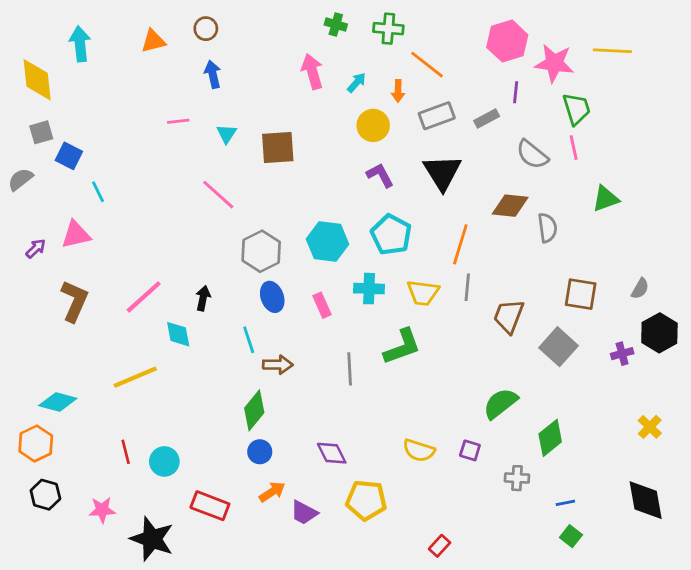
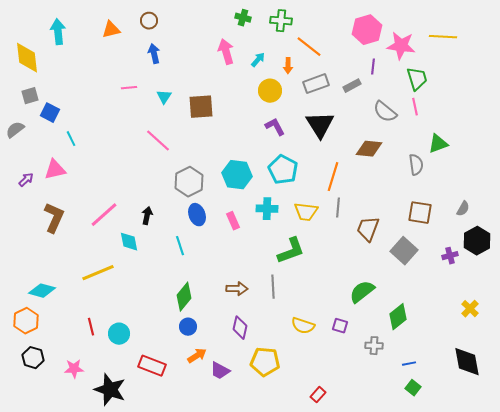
gray semicircle: (547, 228) -> (416, 165), moved
brown arrow: (278, 365) -> (237, 289), moved
gray line: (350, 369) -> (273, 287), moved
purple diamond: (332, 453) -> (240, 328), turned 40

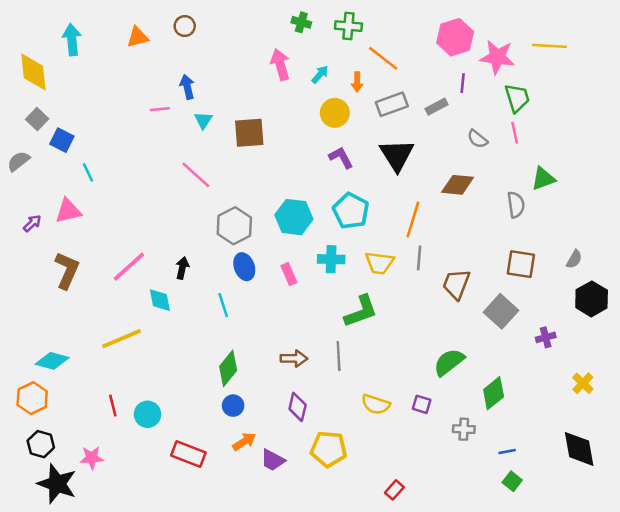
blue arrow: (154, 54) -> (187, 87), moved
gray square: (30, 96) -> (37, 119), turned -30
gray semicircle: (385, 112) -> (477, 139), size x0.7
purple cross: (450, 256) -> (546, 337), moved
black star: (110, 390) -> (57, 484), moved

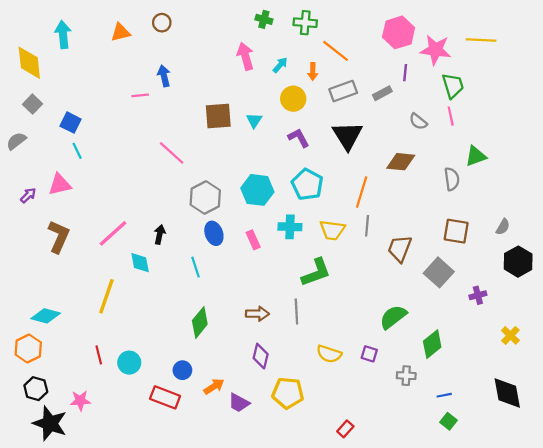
cyan triangle: (203, 120) -> (254, 120), moved
blue square: (62, 140) -> (71, 123), moved
yellow line: (121, 339) -> (106, 296), turned -48
blue circle: (233, 406) -> (182, 370), moved

